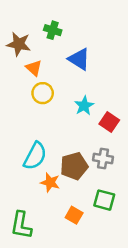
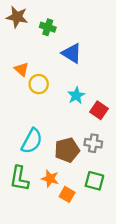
brown star: (19, 44) -> (17, 17), moved
orange triangle: (34, 68) -> (22, 69), moved
orange star: (50, 182) -> (50, 178), moved
green L-shape: (21, 225) -> (19, 178), moved

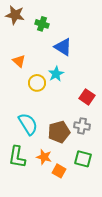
yellow circle: (39, 84) -> (37, 83), moved
cyan star: (76, 95) -> (56, 74), moved
cyan semicircle: (32, 141) -> (28, 124), turned -60

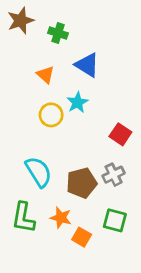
brown star: (15, 15) -> (21, 21), turned -30
orange triangle: (19, 61) -> (46, 75), moved
gray cross: (82, 126) -> (114, 175), turned -35

